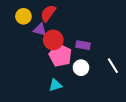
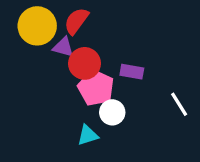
yellow circle: (23, 16) -> (37, 26), size x1.5
white circle: (81, 68) -> (112, 112), moved

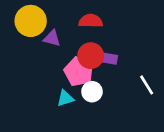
red semicircle: (76, 21) -> (91, 21), moved, turned 55
red circle: (84, 63) -> (91, 56), moved
cyan triangle: (88, 135) -> (65, 98), moved

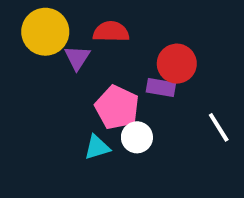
red semicircle: (91, 21) -> (111, 32), moved
purple triangle: (52, 38) -> (77, 58), turned 48
red circle: (91, 56) -> (177, 64), moved

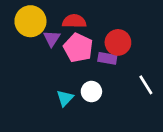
pink pentagon: (117, 107) -> (78, 48), moved
cyan triangle: (97, 147) -> (65, 98), turned -30

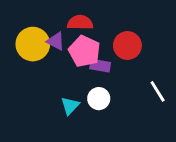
yellow circle: (30, 21) -> (33, 44), moved
purple triangle: (52, 38) -> (56, 41), turned -36
purple rectangle: (107, 58) -> (100, 66), moved

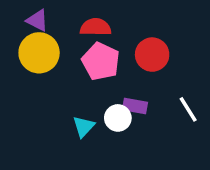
purple triangle: (56, 41) -> (37, 20), moved
purple rectangle: (100, 66) -> (135, 106), moved

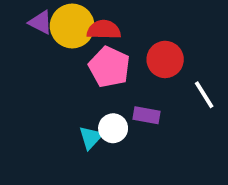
yellow circle: (39, 53) -> (72, 26), moved
white line: (188, 109) -> (204, 95), moved
white circle: (118, 118) -> (113, 128), moved

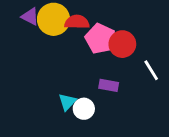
pink pentagon: (109, 67) -> (100, 39), moved
white circle: (113, 128) -> (84, 109), moved

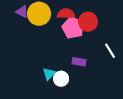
red semicircle: (77, 22) -> (66, 14), moved
red circle: (122, 44) -> (88, 22), moved

